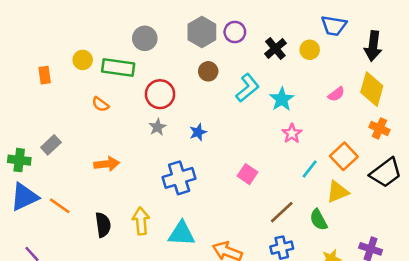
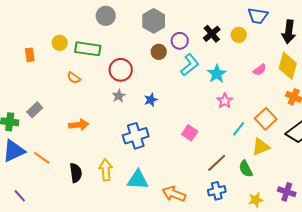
purple circle: (235, 32) -> (180, 41), moved
gray circle: (145, 38) -> (106, 16), moved

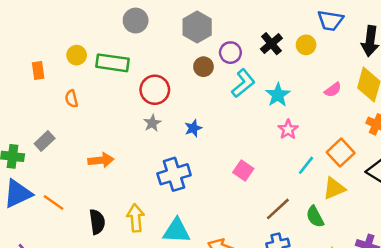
orange semicircle: (74, 78) -> (71, 99), moved, turned 40

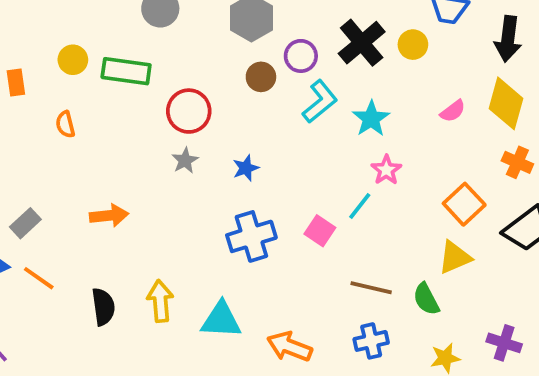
black cross: (271, 44) -> (362, 43), size x1.4
gray rectangle: (45, 141) -> (25, 223), moved
cyan line: (306, 165) -> (360, 206), moved
blue cross: (174, 174) -> (251, 236), moved
brown line: (278, 209) -> (371, 288), turned 56

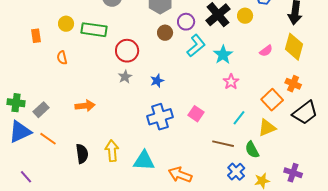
orange cross: (517, 162) -> (293, 84), moved
cyan line: (360, 206) -> (239, 118), moved
blue cross: (371, 341) -> (236, 172), moved, turned -30

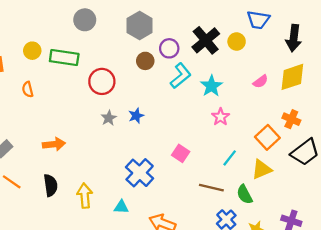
yellow diamond: (294, 47) -> (292, 77), turned 56
gray star: (125, 77) -> (109, 118), moved
blue cross: (160, 117) -> (140, 173), moved, turned -30
black semicircle: (82, 154) -> (51, 185), moved
cyan triangle: (144, 161) -> (121, 207), size x0.6

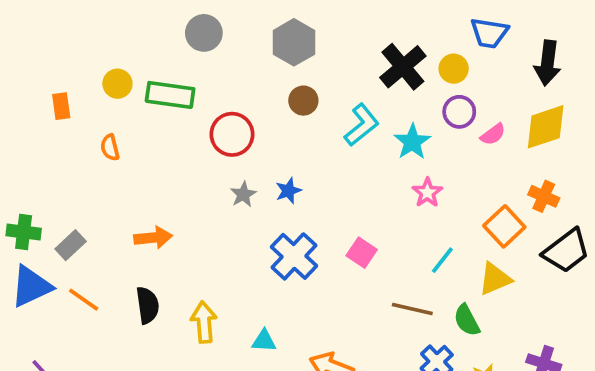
purple circle: (169, 48) -> (459, 112), moved
blue cross: (140, 173) -> (294, 256), moved

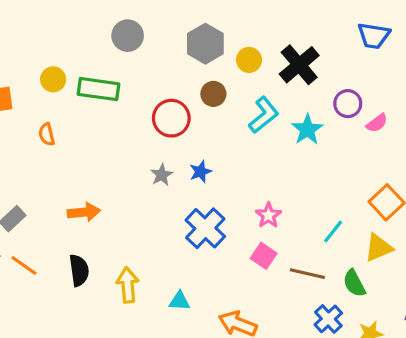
yellow circle: (454, 69) -> (249, 60), moved
red circle: (232, 134) -> (171, 118), moved
pink star: (427, 193) -> (268, 215), moved
pink square: (362, 253) -> (264, 256), moved

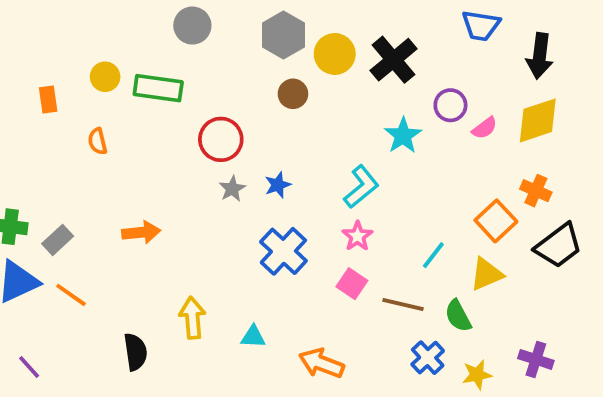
yellow circle: (249, 60) -> (335, 54), size x1.4
cyan L-shape: (264, 115) -> (361, 187), moved
red circle: (171, 118) -> (221, 139), moved
black semicircle: (79, 270) -> (135, 352), moved

